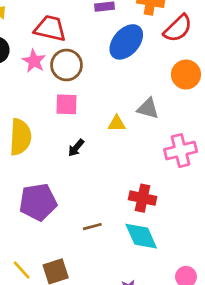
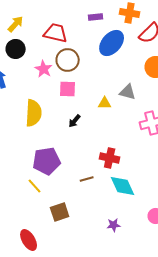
pink star: (34, 61) -> (44, 69), moved
red cross: (143, 198) -> (110, 158), moved
yellow line: (22, 270) -> (35, 186), moved

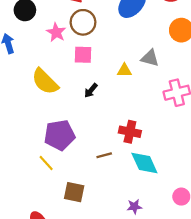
yellow semicircle: (34, 113) -> (45, 82), turned 132
brown square: (60, 212) -> (74, 192), turned 30

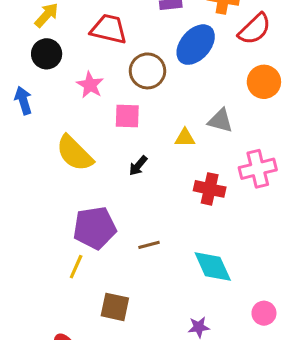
brown circle: (83, 22) -> (147, 71), moved
red cross: (130, 132) -> (210, 189), moved
brown line: (104, 155) -> (149, 245), moved
yellow line: (46, 163) -> (76, 267), turned 66

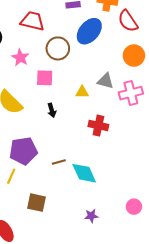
red semicircle: (255, 29) -> (128, 21), turned 100
black arrow: (138, 166) -> (52, 110), turned -56
pink cross: (258, 169) -> (131, 93), moved
cyan diamond: (213, 267) -> (84, 173), moved

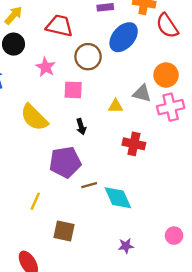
orange circle: (134, 56) -> (166, 75), moved
purple pentagon: (23, 151) -> (65, 162), moved

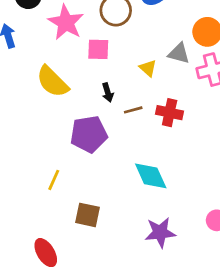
pink star: (46, 67) -> (66, 22), size x1.5
yellow triangle: (116, 106) -> (148, 68), turned 42
brown line: (89, 185) -> (133, 110), moved
purple star: (126, 246) -> (160, 232), size x1.6

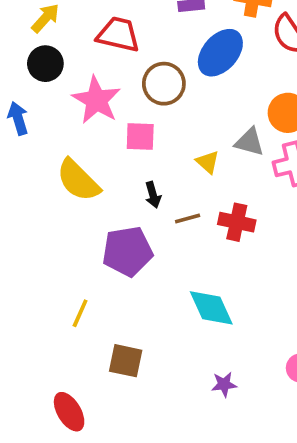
purple star: (160, 232) -> (224, 384), size x0.6

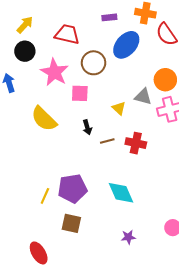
purple pentagon: (127, 251) -> (72, 189), moved

